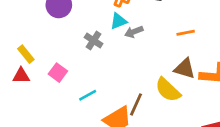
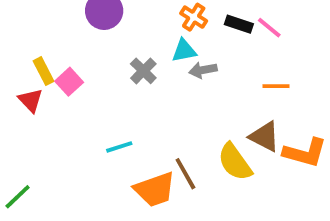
pink square: (58, 73) -> (69, 82), moved
red triangle: (21, 76) -> (31, 100), turned 36
brown line: (136, 104) -> (185, 174), turned -65

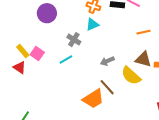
gray arrow: (203, 70) -> (107, 61), moved
cyan line: (119, 147) -> (66, 59), moved

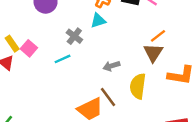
orange line: (143, 32) -> (158, 36), turned -32
brown triangle: (143, 59) -> (153, 53), moved, turned 42
yellow semicircle: (131, 76) -> (138, 86), turned 50

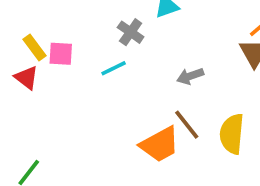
pink square: (29, 48) -> (61, 54), turned -35
yellow semicircle: (138, 86) -> (232, 134), moved

